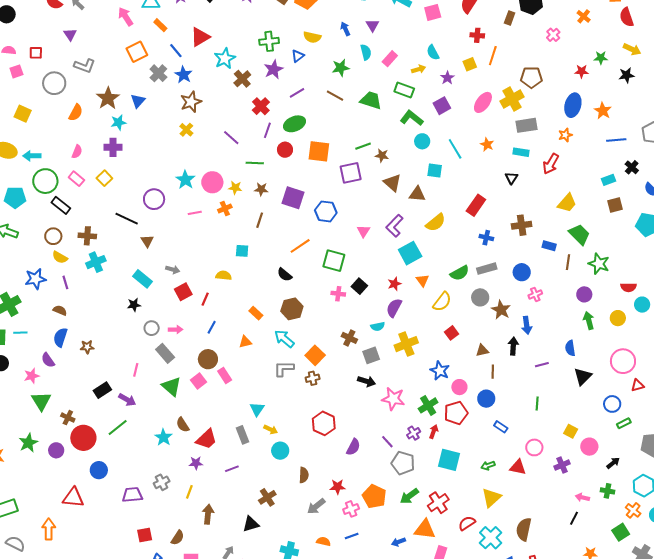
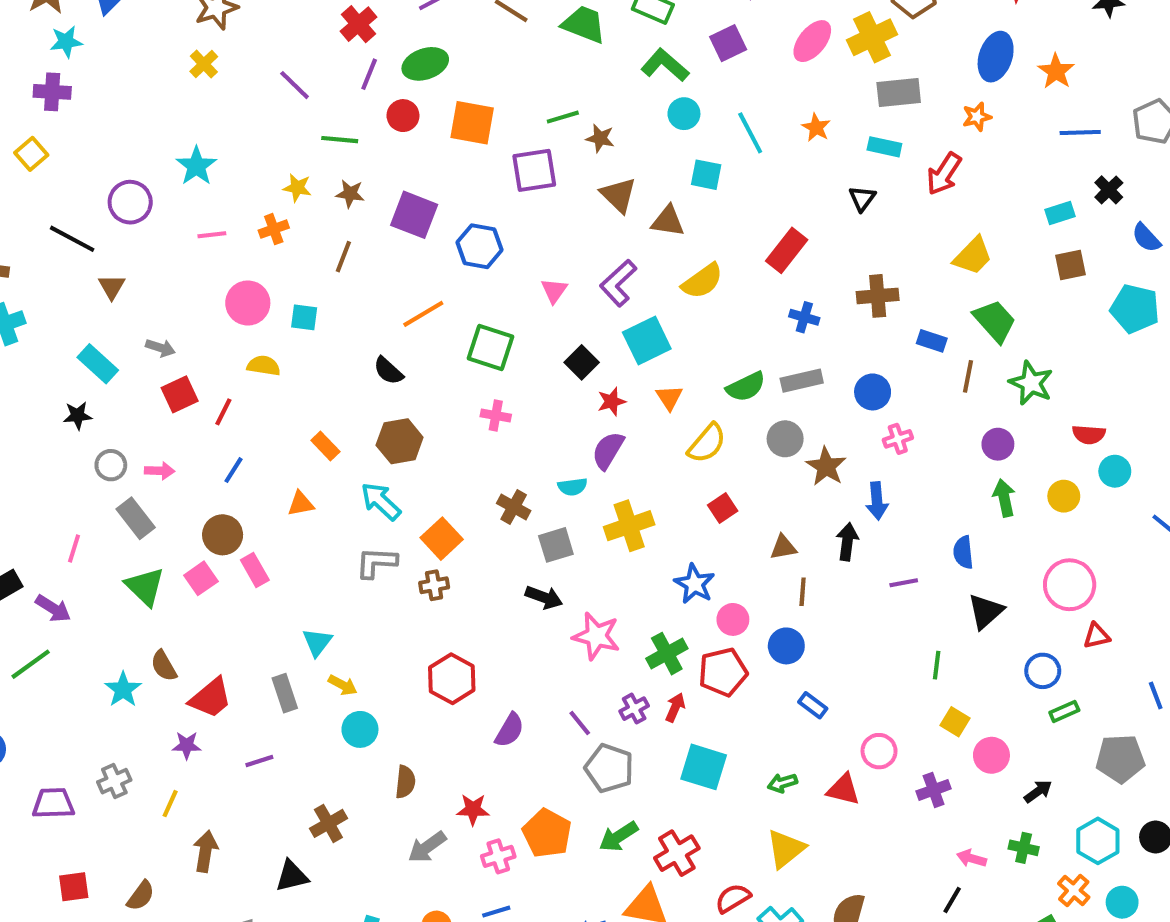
pink circle: (212, 182) -> (248, 303), moved
black square: (359, 286) -> (582, 362), moved
green line: (537, 404) -> (937, 665), moved

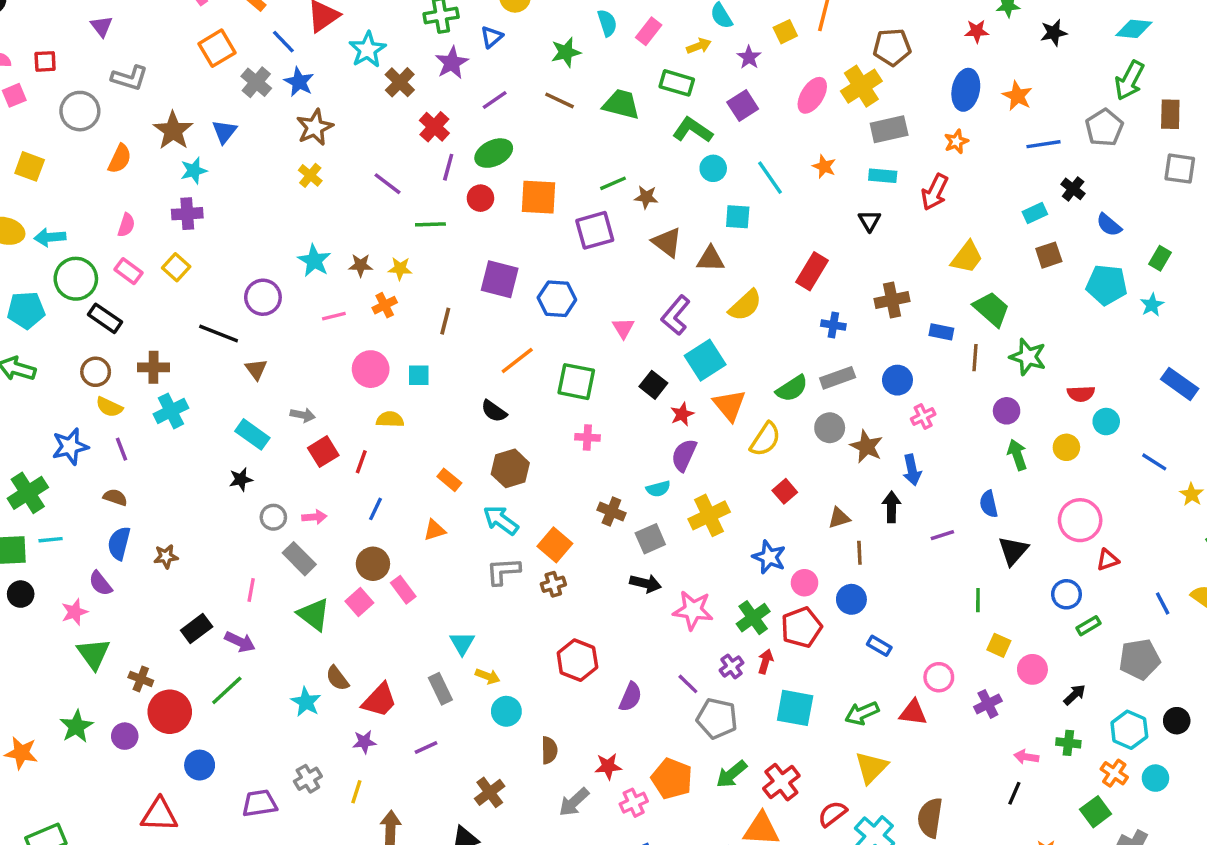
brown star: (350, 194) -> (361, 265), moved
orange triangle: (669, 397) -> (729, 405), size x1.5
green arrow: (782, 783) -> (862, 713), size x1.4

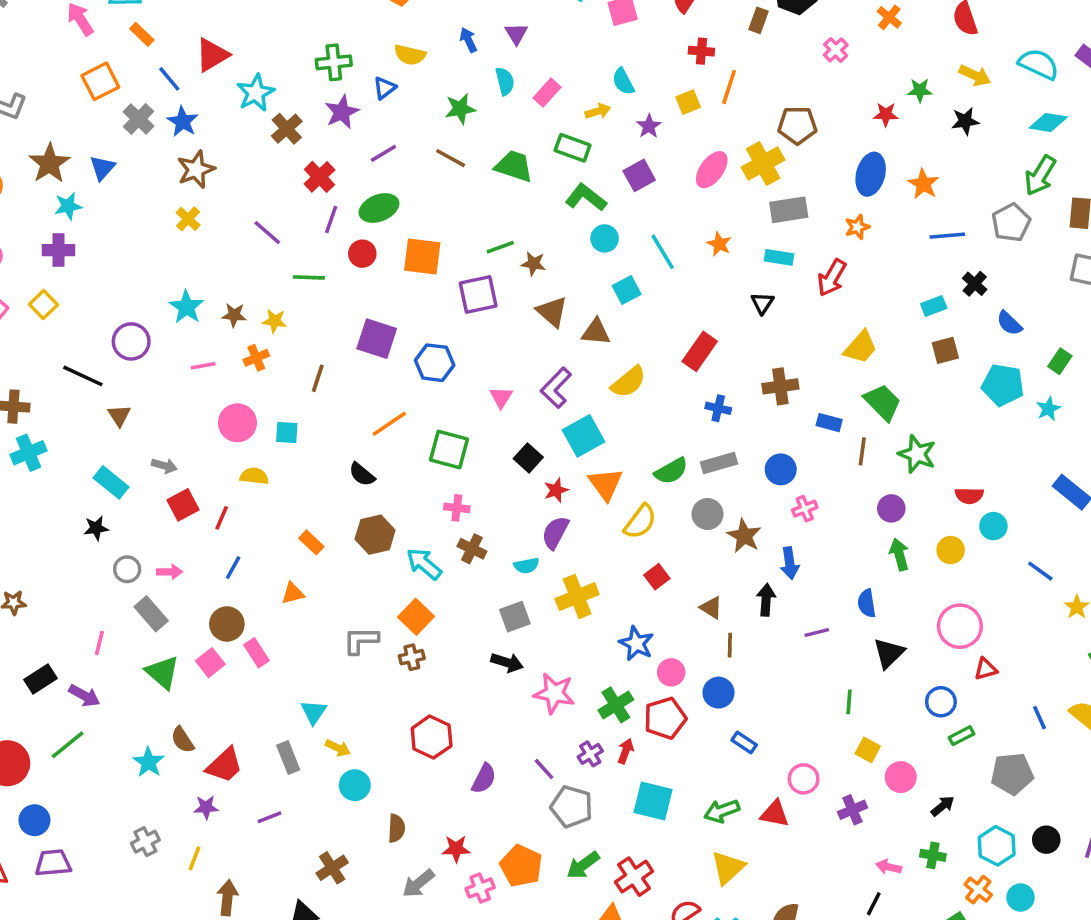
cyan square: (738, 217) -> (627, 290), turned -36
brown cross: (611, 512) -> (472, 549), moved
brown triangle: (839, 518) -> (711, 608), turned 45
cyan arrow: (501, 520) -> (424, 564), moved
purple trapezoid: (259, 803) -> (53, 863), moved

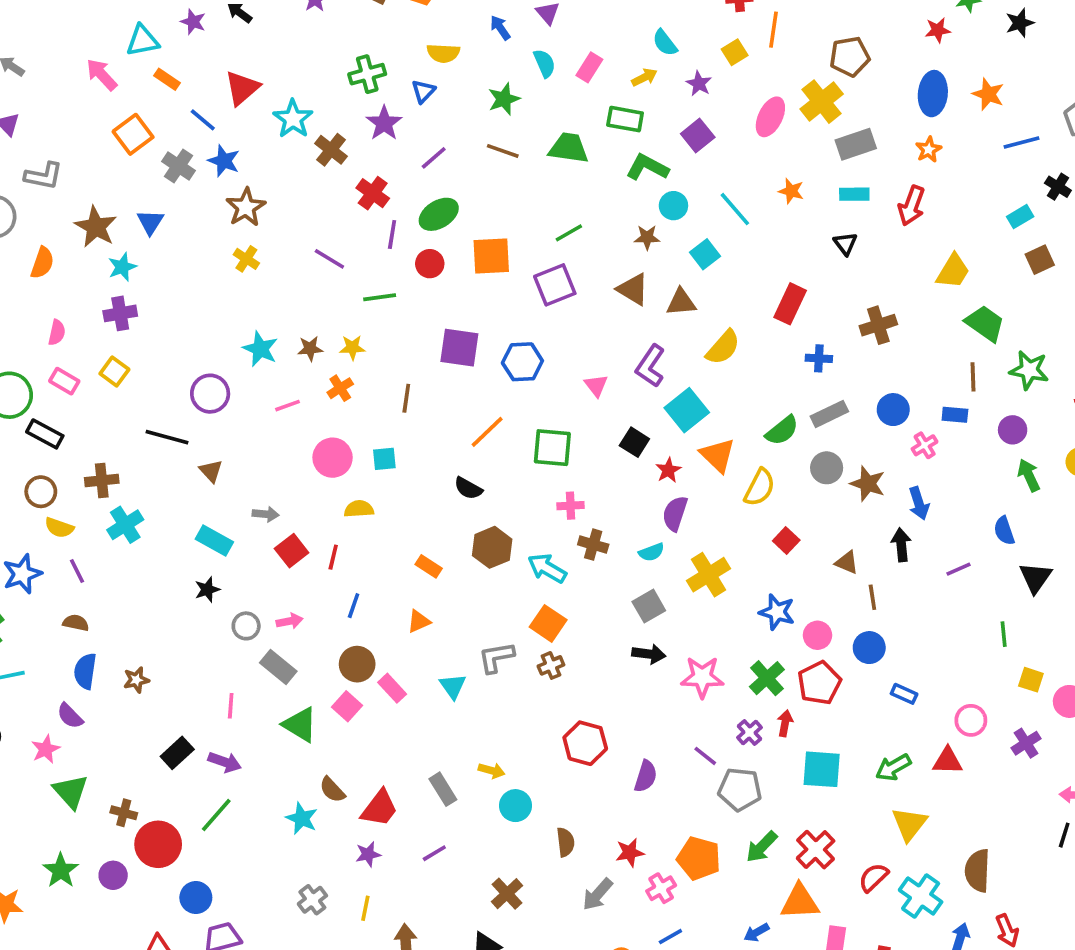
brown star: (533, 264) -> (647, 237), moved
blue rectangle: (829, 423) -> (955, 415), moved
cyan triangle: (314, 712) -> (453, 686), moved

